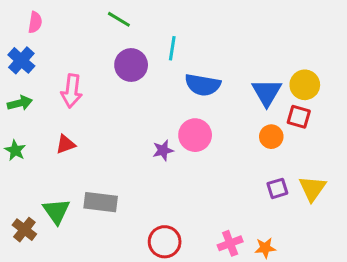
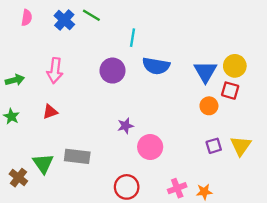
blue cross: (21, 60) -> (64, 20), moved
purple circle: (131, 65) -> (113, 71), moved
pink circle: (195, 135) -> (150, 147), moved
purple star: (163, 150) -> (125, 126), moved

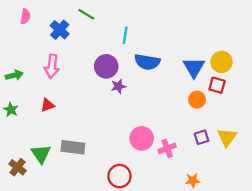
blue cross: (64, 20) -> (60, 30), moved
purple star: (125, 126) -> (118, 86), moved
pink cross: (177, 188) -> (167, 148), moved

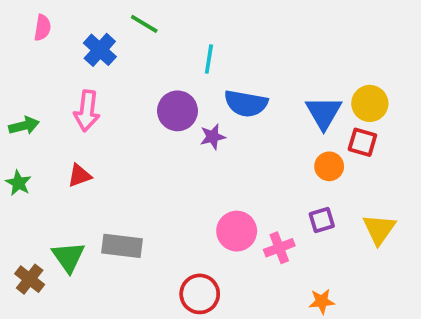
purple star: (118, 86) -> (213, 137), moved
purple square: (202, 137) -> (322, 220), moved

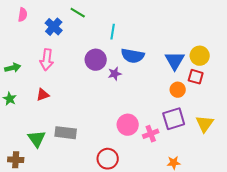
purple square: (322, 220) -> (174, 119), size x1.6
brown cross: (30, 279) -> (16, 160), moved, turned -35

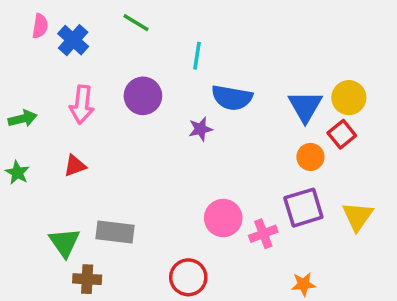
blue cross: (54, 27) -> (73, 40), moved
purple circle: (96, 60) -> (143, 96), moved
red square: (196, 77) -> (342, 134), turned 35
brown cross: (16, 160) -> (87, 279), moved

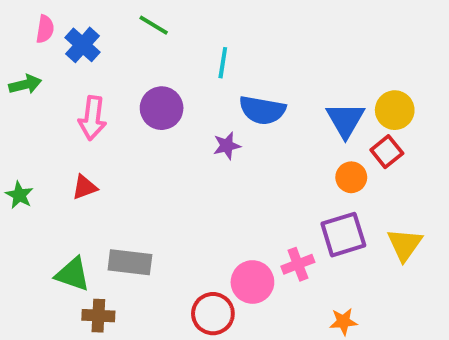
green arrow: (23, 119) -> (25, 84), moved
pink circle: (223, 218) -> (252, 282), moved
green triangle: (64, 242) -> (73, 274), turned -36

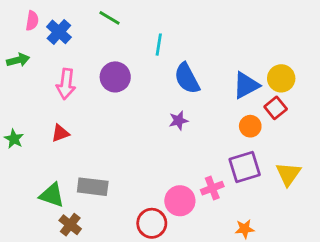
blue semicircle: (262, 110) -> (187, 78), turned 52
blue triangle: (345, 120) -> (246, 85), turned 32
purple star: (227, 146) -> (178, 121), moved
brown cross: (98, 316) -> (70, 225), turned 35

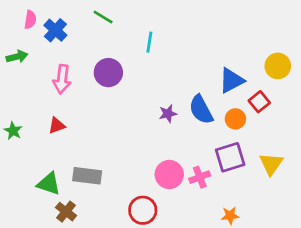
blue semicircle: (187, 78) -> (201, 110), moved
yellow circle: (281, 78) -> (278, 66), moved
pink circle: (180, 201) -> (169, 174), moved

